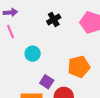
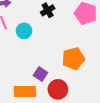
cyan circle: (33, 54) -> (24, 31), moved

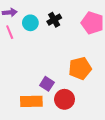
cyan circle: (24, 31) -> (30, 23), moved

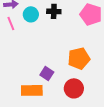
black cross: (54, 20) -> (54, 11), turned 32
red circle: (65, 99) -> (74, 88), moved

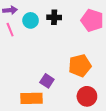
red circle: (74, 88) -> (87, 96), moved

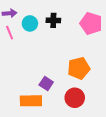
red circle: (87, 96) -> (75, 98), moved

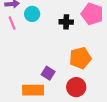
black cross: (53, 20) -> (66, 22), moved

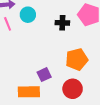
purple square: (48, 73) -> (44, 75), turned 32

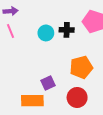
cyan circle: (28, 15) -> (46, 33), moved

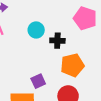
black cross: (67, 30) -> (57, 41), moved

